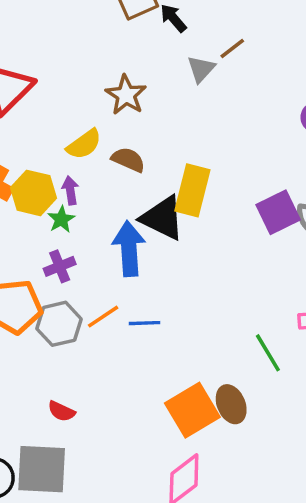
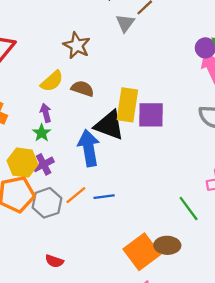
yellow hexagon: (33, 193) -> (23, 163), moved
purple square: (278, 212) -> (151, 115), moved, turned 32
brown ellipse: (231, 404) -> (167, 245), turned -60

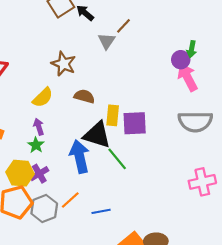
brown semicircle: (83, 89) -> (84, 96), moved
yellow rectangle: (127, 105) -> (113, 115), size x0.7
blue line: (104, 197) -> (101, 211), moved
green line: (189, 209) -> (117, 159), moved

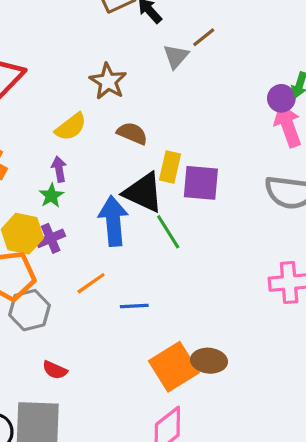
gray hexagon: (44, 209) -> (29, 310), moved

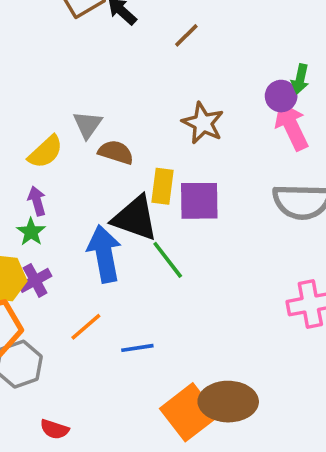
gray triangle: (176, 56) -> (88, 125), moved
brown star: (108, 81) -> (203, 123), moved
brown ellipse: (209, 361) -> (228, 402), size x1.4

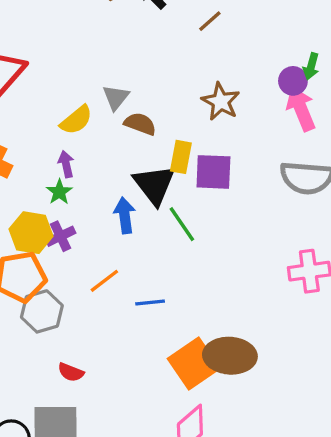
black triangle: (135, 218) -> (154, 185), turned 30
blue arrow: (104, 254) -> (125, 215), size x0.7

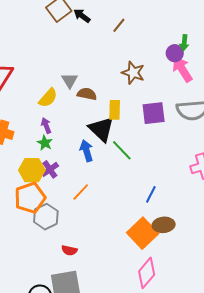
purple square: (213, 172) -> (154, 113), moved
blue line: (150, 303) -> (151, 194), moved, turned -48
brown ellipse: (230, 356) -> (164, 225), size x0.7

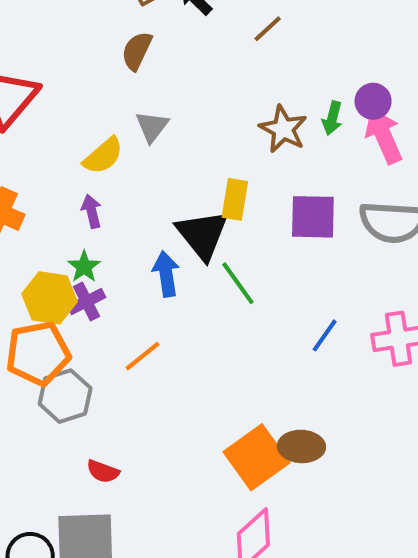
green arrow: (184, 43) -> (332, 118), moved
brown semicircle: (87, 94) -> (137, 51), moved, turned -84
green star: (45, 143) -> (84, 267), moved
blue line: (151, 194) -> (325, 335), moved

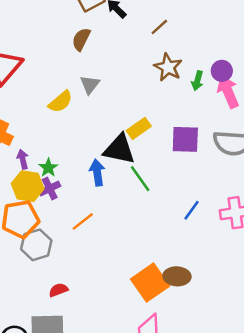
brown star: (283, 129) -> (168, 67), moved
yellow rectangle: (235, 199) -> (139, 128), turned 45
purple arrow: (92, 211) -> (23, 159), moved
black triangle: (203, 235) -> (119, 149), turned -40
red semicircle: (103, 471) -> (58, 290), turned 138

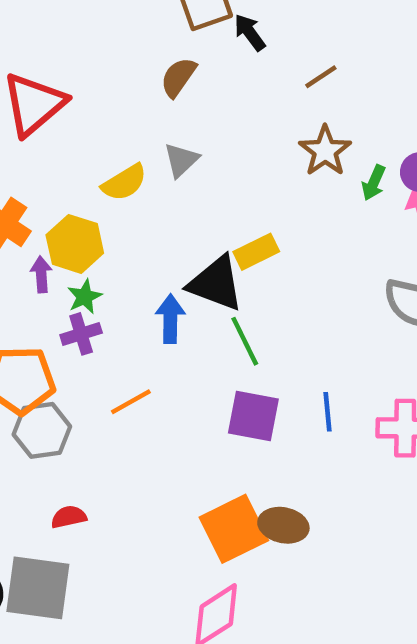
purple square: (185, 139) -> (253, 416), moved
yellow hexagon: (28, 186) -> (75, 244), moved
blue line: (191, 210) -> (327, 412), turned -50

